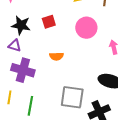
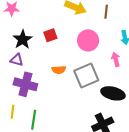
black star: (21, 25) -> (23, 39), turned 30
gray square: (72, 97) -> (86, 76), moved, turned -30

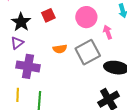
pink arrow: (116, 59) -> (108, 32), moved
purple triangle: (17, 60) -> (17, 43), turned -48

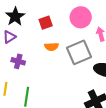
red square: (48, 15) -> (46, 23), moved
purple cross: (28, 66) -> (18, 61), size x0.6

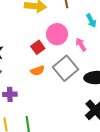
red square: (46, 23) -> (38, 47), moved

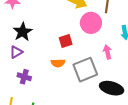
pink circle: (57, 34) -> (91, 23), moved

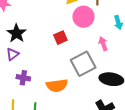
orange semicircle: (58, 63) -> (57, 85), moved, size x1.5

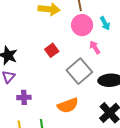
pink circle: (83, 17) -> (82, 25), moved
orange semicircle: (57, 85) -> (68, 105), moved

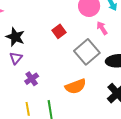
purple cross: (24, 97) -> (32, 79), turned -32

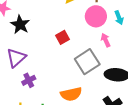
black star: (15, 37) -> (20, 25), moved
purple triangle: (16, 58) -> (16, 58), size x1.5

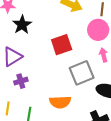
red square: (62, 37) -> (62, 45), size x1.5

